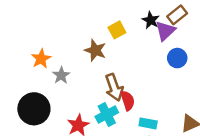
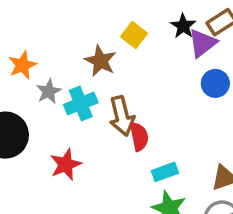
yellow square: (117, 30) -> (134, 35), turned -30
cyan cross: (107, 115) -> (81, 104), moved
cyan rectangle: (148, 123) -> (165, 172), turned -36

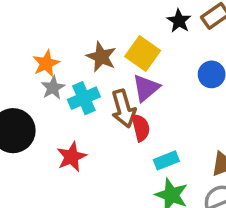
yellow square: (134, 35) -> (143, 53), moved, size x1.4
purple triangle: (202, 43) -> (146, 88), moved
orange star: (22, 65) -> (46, 64), moved

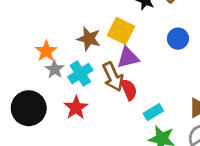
purple triangle: (146, 88) -> (128, 58), turned 35
red star: (72, 157) -> (76, 108), moved

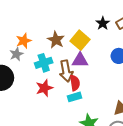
gray star: (55, 69) -> (16, 54), moved
red star: (76, 108) -> (44, 88), moved
cyan rectangle: (153, 112) -> (75, 97), moved

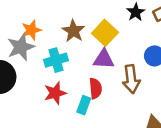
gray star: (16, 54) -> (21, 47), size x1.5
brown arrow: (66, 71) -> (131, 79), moved
cyan rectangle: (75, 97) -> (84, 105), moved, turned -56

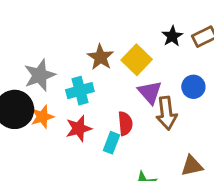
orange star: (31, 30) -> (42, 117), moved
purple triangle: (104, 59) -> (150, 92), moved, turned 45

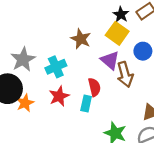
brown star: (100, 57) -> (81, 39), moved
yellow square: (137, 60) -> (117, 33), moved
orange star: (42, 117) -> (25, 103), moved

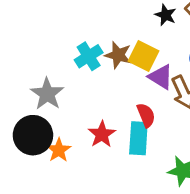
yellow square: (117, 33) -> (143, 56), moved
cyan cross: (56, 67) -> (89, 56), moved
cyan rectangle: (86, 103) -> (138, 138), size x1.5

